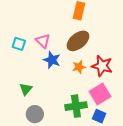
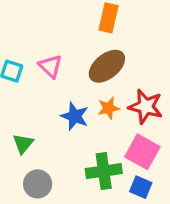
blue star: (52, 60) -> (75, 116), moved
pink square: (100, 94) -> (142, 152), turned -30

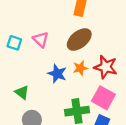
green triangle: (23, 144) -> (22, 92), turned -32

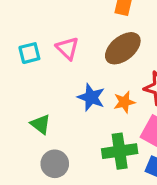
cyan square: (14, 43) -> (29, 53), turned -32
orange star: (80, 68) -> (124, 102), moved

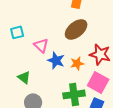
pink triangle: (67, 48) -> (41, 45), moved

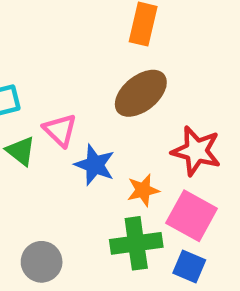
orange star: (77, 63) -> (143, 190), moved
green triangle: (24, 77) -> (21, 151), moved

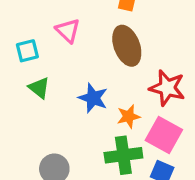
brown ellipse: (141, 93) -> (127, 46), turned -72
pink triangle: (60, 130) -> (68, 31), moved

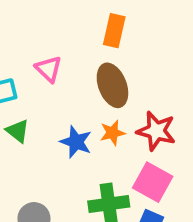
orange star: (128, 116) -> (112, 133), moved

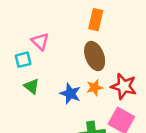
pink triangle: (49, 69) -> (40, 41), moved

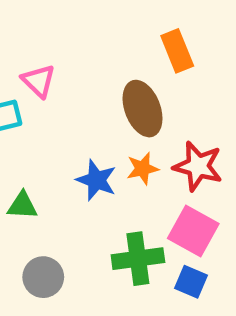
orange rectangle: (96, 20) -> (177, 51), moved, turned -35
green triangle: (32, 86) -> (22, 206), moved, turned -35

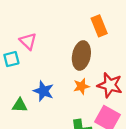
brown ellipse: (143, 109) -> (81, 55), turned 32
blue star: (96, 180) -> (43, 91), moved

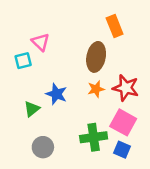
green triangle: (20, 105) -> (32, 109), turned -42

